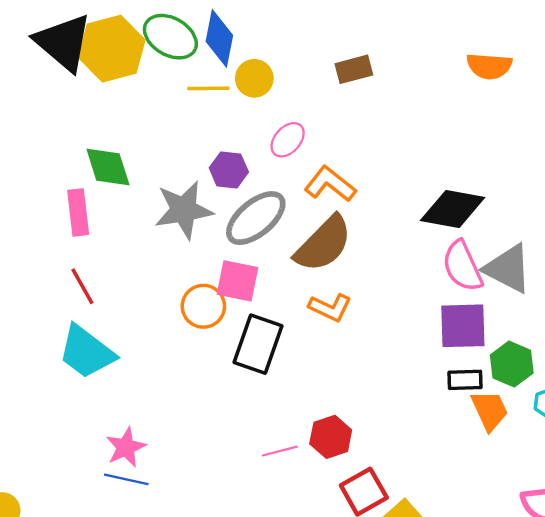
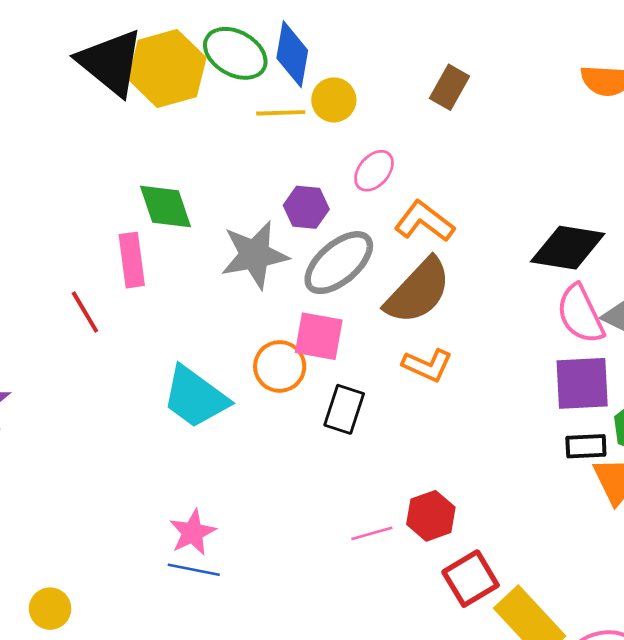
brown rectangle: (354, 69) -> (450, 87), turned -45
red line: (82, 286) -> (85, 312), moved
black rectangle: (258, 344) -> (344, 409), size x0.7
cyan trapezoid: (87, 352) -> (195, 397), moved

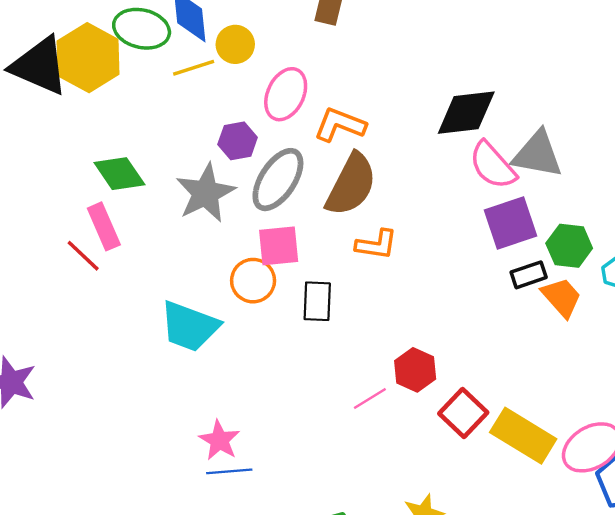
pink ellipse: (374, 171) -> (286, 94), size x1.4
red line: (85, 312) -> (83, 256), moved

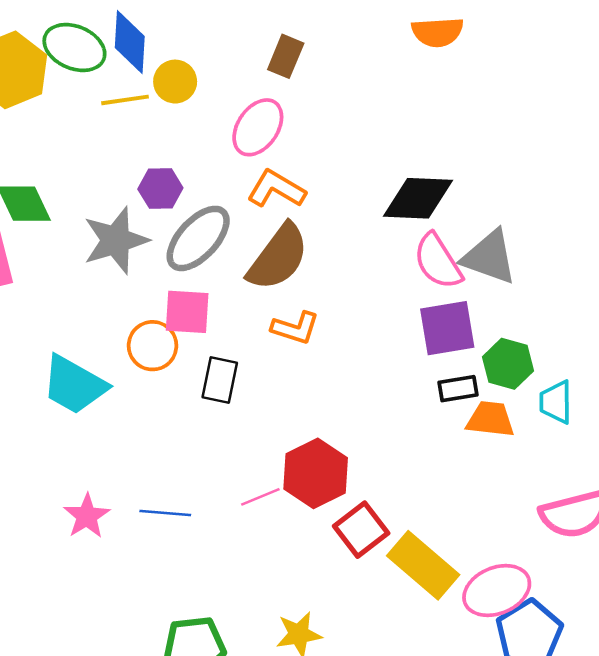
pink ellipse: (286, 94) -> (258, 127), moved
orange trapezoid: (562, 297) -> (490, 419), turned -51
red hexagon: (415, 370) -> (316, 473), size x1.4
blue line: (229, 471) -> (165, 513), moved

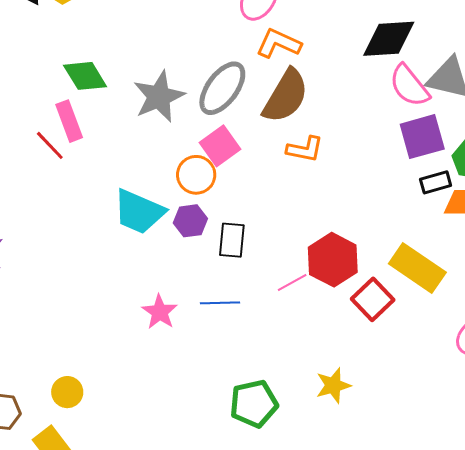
purple hexagon: (160, 189) -> (190, 221), moved
pink square: (187, 312) -> (220, 146), turned -33
black rectangle: (220, 380) -> (232, 240), moved
yellow rectangle: (423, 565) -> (417, 268), moved

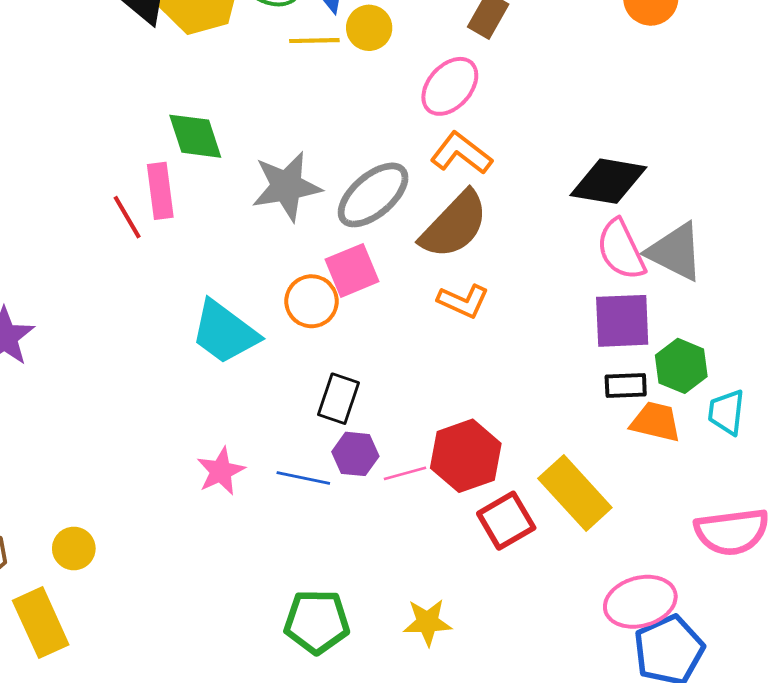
purple hexagon: (190, 221) -> (355, 454), moved

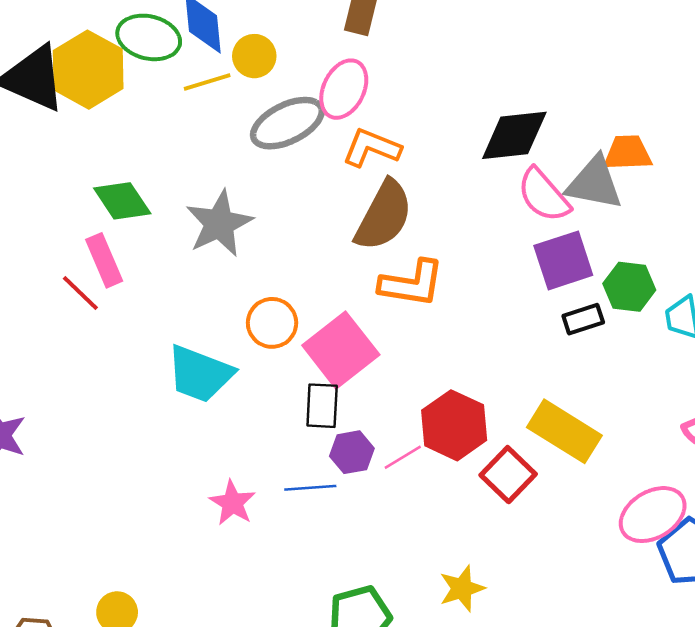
gray ellipse: (373, 195) -> (287, 123), moved, turned 30
pink square: (352, 270) -> (341, 350), moved, size x1.4
orange L-shape: (463, 301) -> (412, 283), size x1.4
orange trapezoid: (656, 422) -> (628, 153), moved

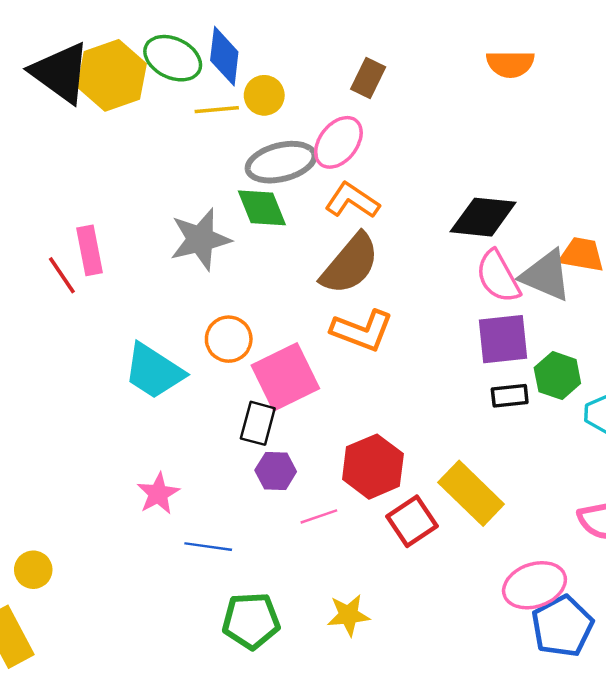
green diamond: (122, 201) -> (262, 208), moved
pink line: (403, 457) -> (319, 516), moved
blue line: (310, 488) -> (208, 547), moved

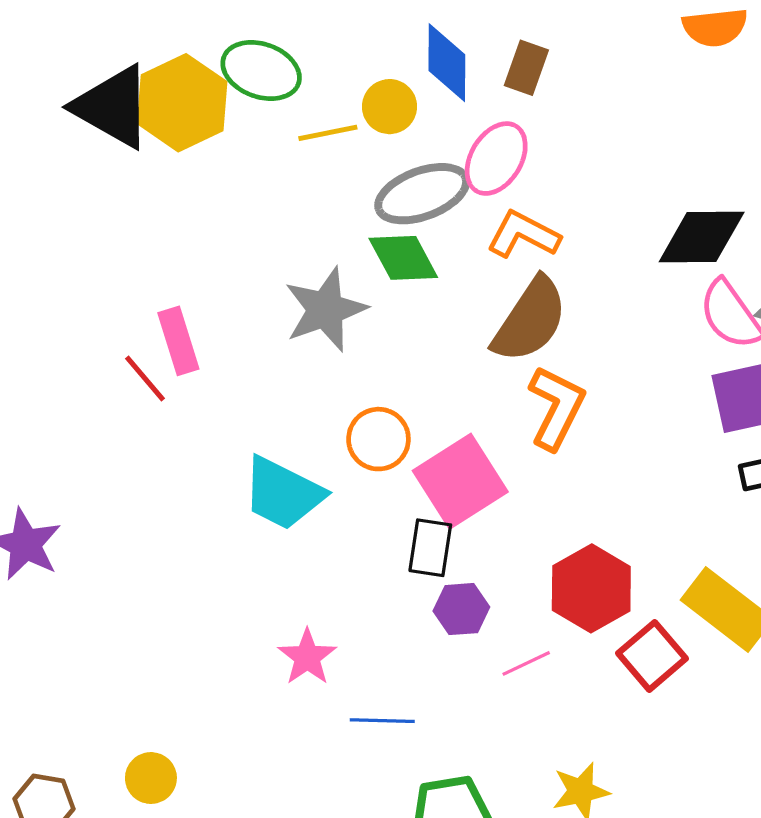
blue diamond: (224, 56) -> (447, 63), moved
orange L-shape: (362, 331) -> (556, 407), turned -78

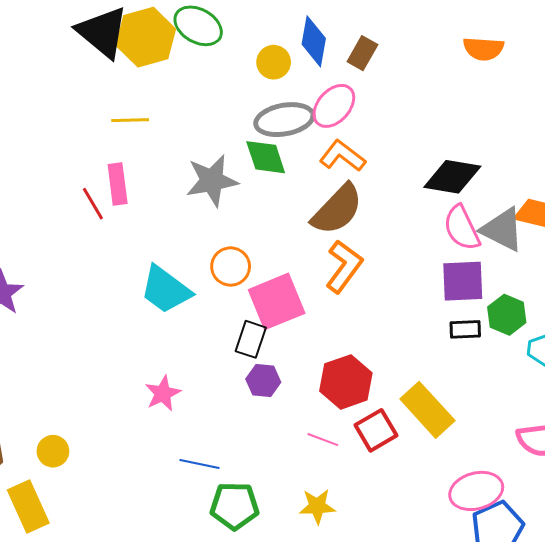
yellow line: (328, 133) -> (130, 120), moved
pink line: (526, 663) -> (323, 440), moved, turned 36
blue line: (382, 721) -> (200, 464), moved

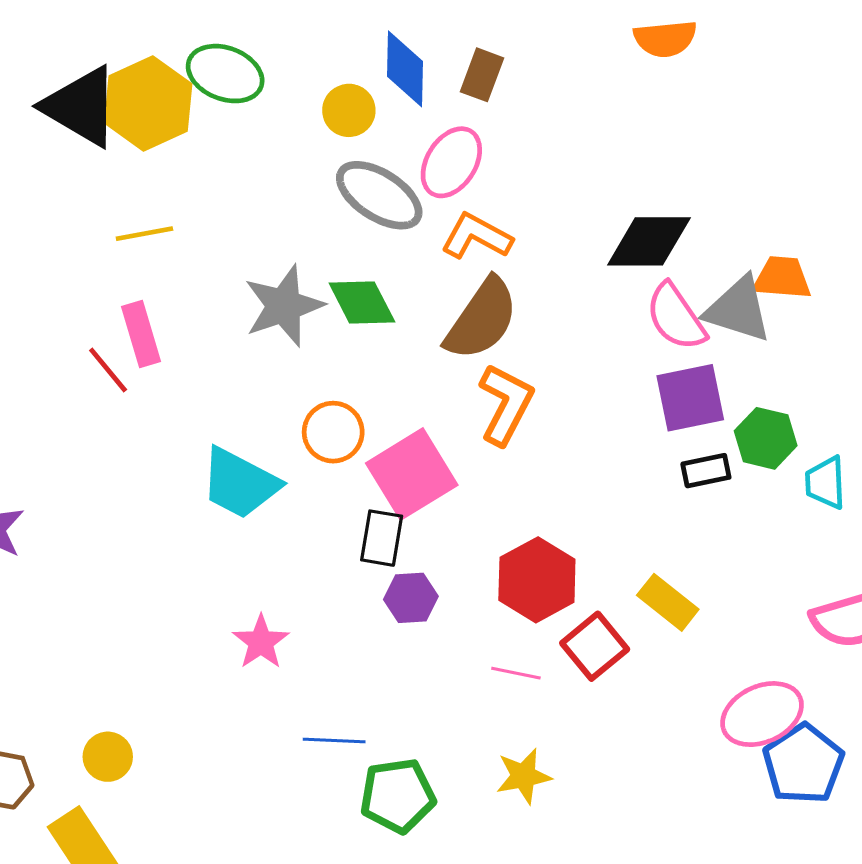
gray ellipse: (284, 120) -> (379, 195), turned 52
green diamond: (266, 157) -> (362, 302), moved
yellow rectangle: (427, 410) -> (668, 602), size x0.7

